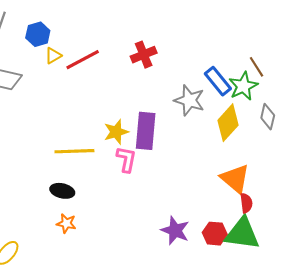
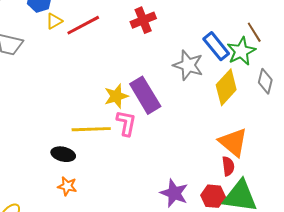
purple rectangle: (146, 131) -> (145, 95), turned -36
yellow line: (74, 151) -> (91, 129), moved
red semicircle: (246, 203) -> (228, 166), moved

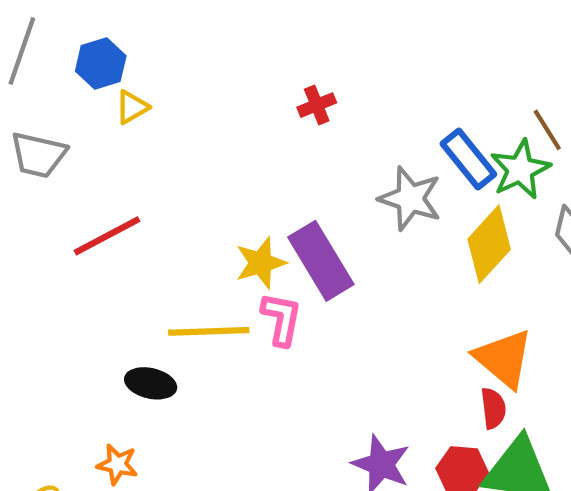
red cross: (143, 20) -> (317, 105), size x0.7
red line: (83, 25) -> (107, 236), moved
orange star: (67, 186) -> (117, 464), moved

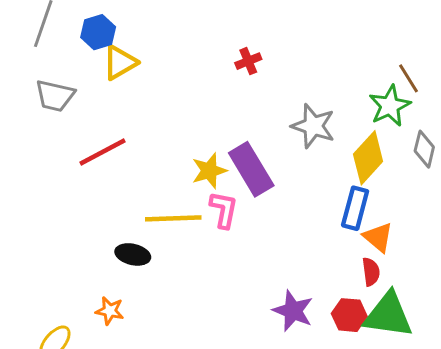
yellow triangle: (132, 107) -> (120, 62), size x1.5
blue rectangle: (468, 159) -> (355, 208), moved, turned 54
orange triangle: (504, 358) -> (378, 237), size x0.7

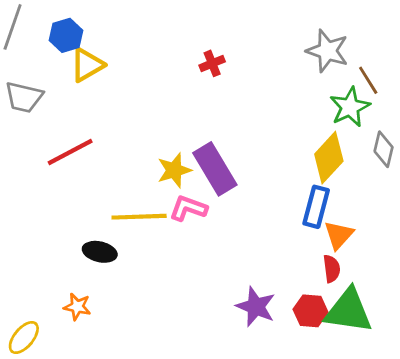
gray star: (313, 126) -> (327, 51), moved
pink L-shape: (224, 210) -> (188, 208), turned -81
orange triangle: (378, 237) -> (339, 235), turned 32

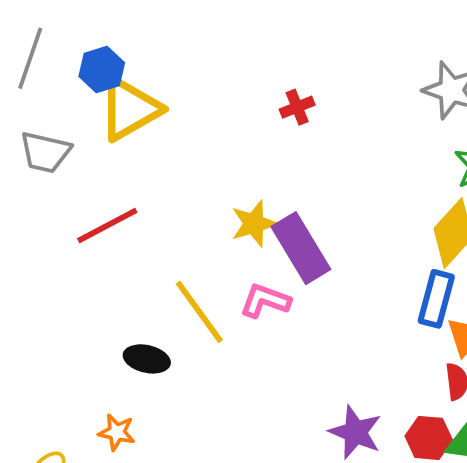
yellow triangle: (87, 65) -> (130, 109), size x1.4
yellow star: (174, 170) -> (254, 224), moved
yellow line: (139, 217) -> (199, 312), turned 56

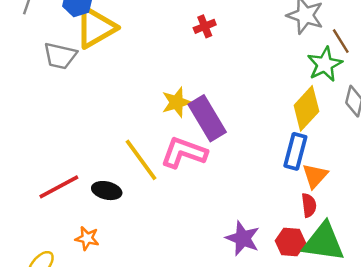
gray trapezoid: (45, 152) -> (60, 56), moved
red line: (107, 226) -> (59, 187), moved
pink L-shape: (265, 301) -> (184, 153), size x1.4

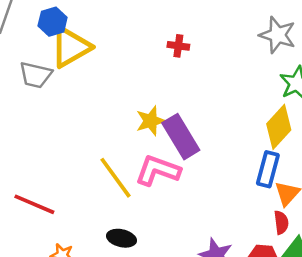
red cross: (205, 26) -> (178, 46), turned 30
red line: (59, 187) -> (34, 204), turned 51
black ellipse: (107, 191) -> (121, 238), moved

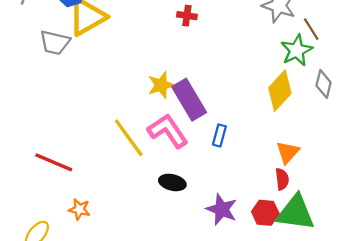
blue rectangle: (268, 169) -> (219, 135), moved, size x0.7
pink L-shape: (158, 170) -> (168, 131), turned 36
black ellipse: (121, 238) -> (172, 182), moved

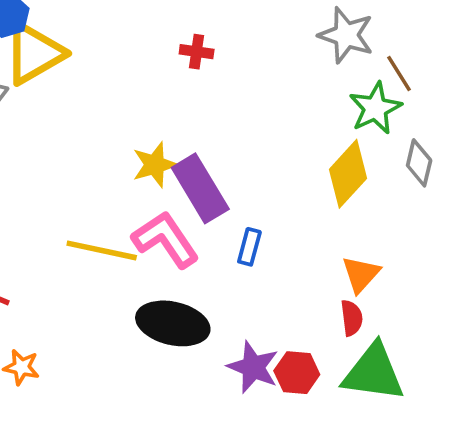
yellow line: (129, 138) -> (102, 250), turned -42
black ellipse: (172, 182) -> (173, 323), size x1.6
red hexagon: (265, 213) -> (297, 373), moved

